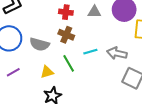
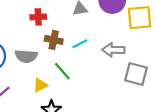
red cross: (66, 12) -> (38, 17), moved
cyan line: (90, 52) -> (80, 44), moved

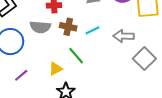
gray semicircle: (26, 56) -> (40, 27), moved
gray square: (136, 74) -> (144, 59), turned 30

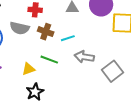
gray arrow: (124, 36) -> (84, 57), moved
green line: (76, 56) -> (49, 60), turned -36

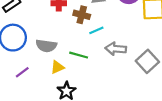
gray semicircle: (20, 28) -> (46, 46), moved
brown cross: (46, 32) -> (82, 15), moved

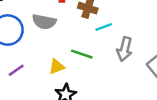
gray semicircle: (46, 46) -> (44, 22), moved
gray arrow: (116, 49) -> (125, 49), turned -84

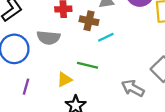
gray arrow: (125, 49) -> (133, 88), moved, turned 110
purple line: (16, 70) -> (26, 87), turned -35

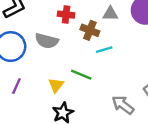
yellow triangle: (64, 80) -> (56, 85), turned -35

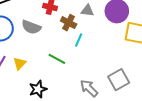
cyan line: (104, 50) -> (79, 40), turned -56
yellow triangle: (56, 85) -> (20, 63), moved

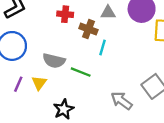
gray semicircle: (31, 27) -> (54, 61), moved

